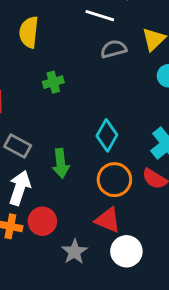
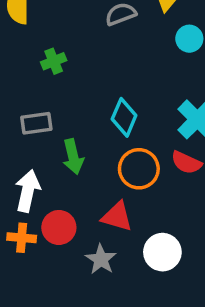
gray rectangle: (18, 146) -> (36, 123), moved, turned -30
red triangle: (108, 220) -> (117, 217), moved

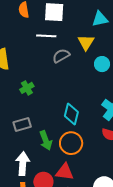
orange circle: (139, 169) -> (71, 143), moved
red triangle: (117, 217) -> (65, 172), moved

